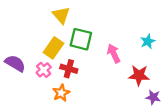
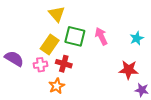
pink arrow: (114, 53) -> (101, 36), moved
pink cross: (44, 70) -> (41, 65), turned 32

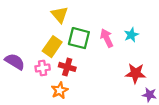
cyan star: (137, 38) -> (131, 35), moved

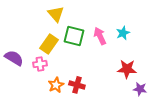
red cross: (67, 67) -> (77, 85), moved

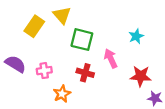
pink arrow: (100, 36) -> (111, 58), moved
yellow rectangle: (49, 44) -> (34, 26), moved
red cross: (77, 85) -> (85, 73), moved

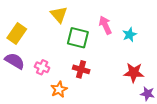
yellow rectangle: (34, 26) -> (17, 34), moved
pink arrow: (111, 58) -> (105, 25), moved
pink cross: (44, 71) -> (42, 67), turned 32

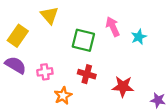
yellow triangle: (59, 15) -> (49, 15), moved
pink cross: (42, 67) -> (45, 72), turned -32
red star: (134, 73) -> (123, 87), moved

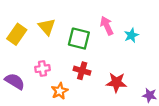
yellow triangle: (49, 15) -> (47, 27), moved
purple semicircle: (16, 65) -> (15, 81), moved

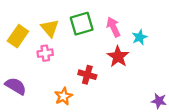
green square: (79, 39) -> (82, 24), moved, turned -30
pink cross: (43, 69) -> (45, 53), moved
red star: (116, 82) -> (118, 57), moved, turned 30

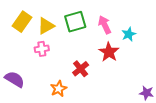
yellow triangle: (50, 28) -> (46, 26), turned 42
yellow rectangle: (18, 36) -> (22, 22), moved
red cross: (87, 75) -> (81, 69), turned 35

